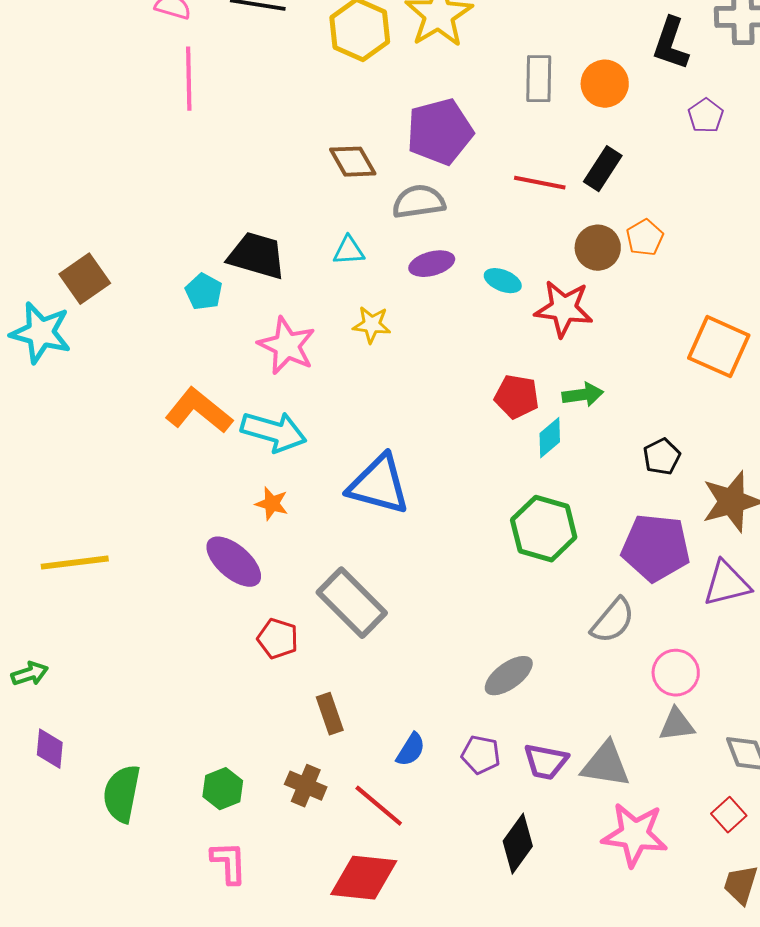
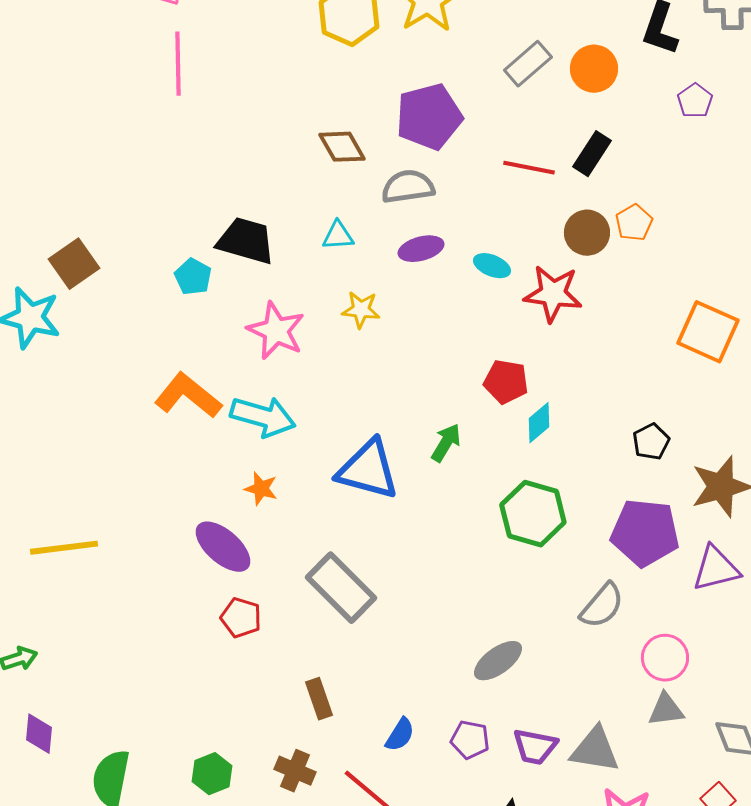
gray rectangle: (539, 79) -> (528, 64), turned 48
green arrow: (583, 395) -> (446, 443), moved, turned -51
red pentagon: (278, 639) -> (241, 618), moved

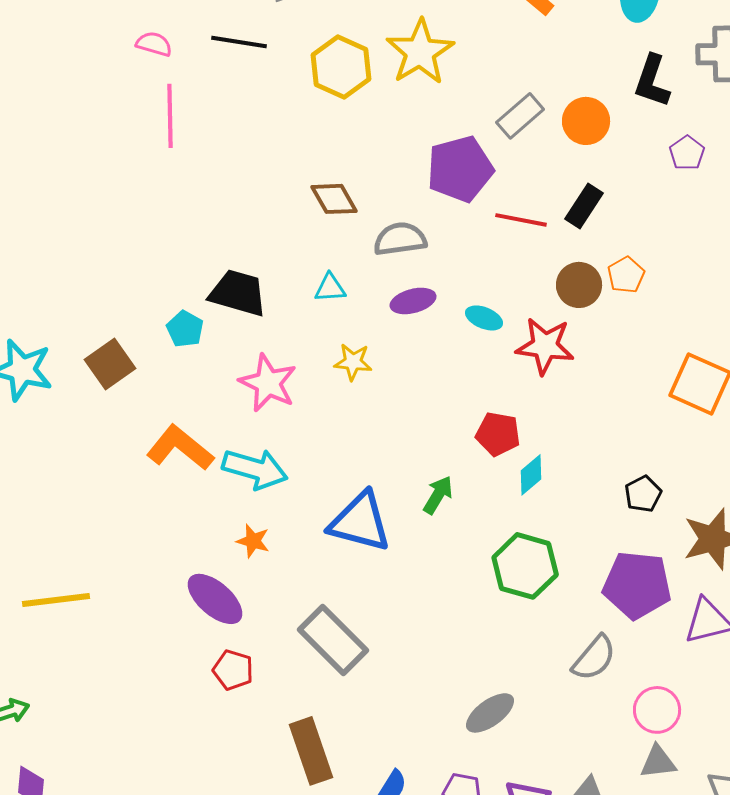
purple pentagon: (429, 117) -> (460, 169), moved
brown square: (74, 264) -> (110, 364), moved
brown rectangle: (319, 699) -> (311, 751), size x1.6

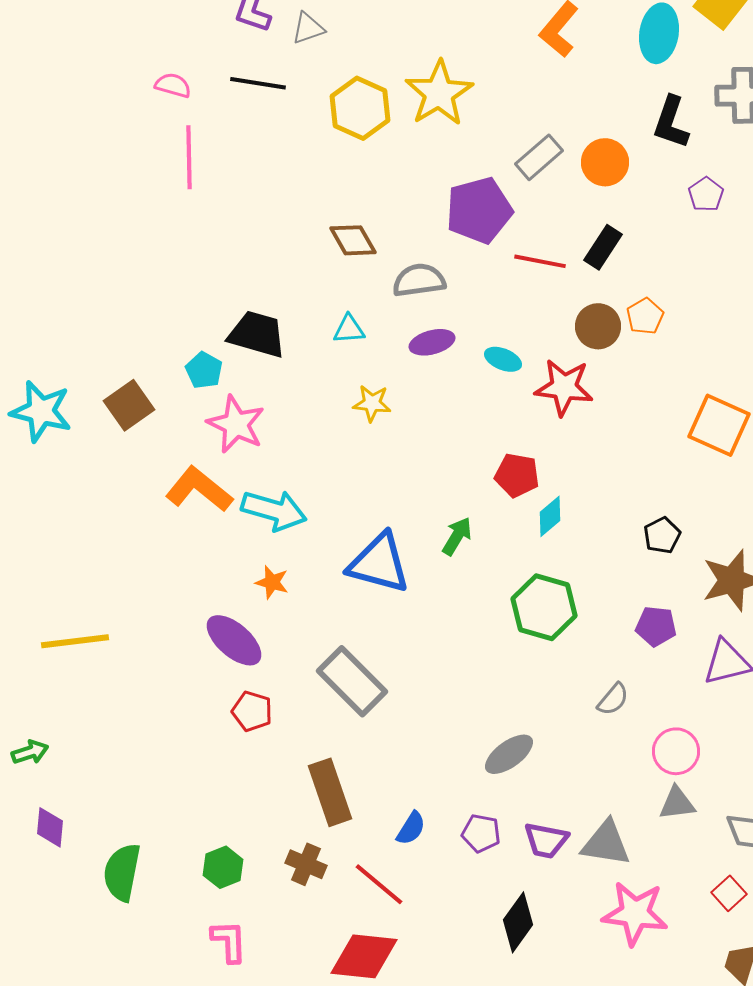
pink star: (268, 383) -> (236, 424), moved
purple pentagon: (637, 585) -> (656, 626), size x0.6
gray semicircle: (594, 658) -> (613, 699), size x0.7

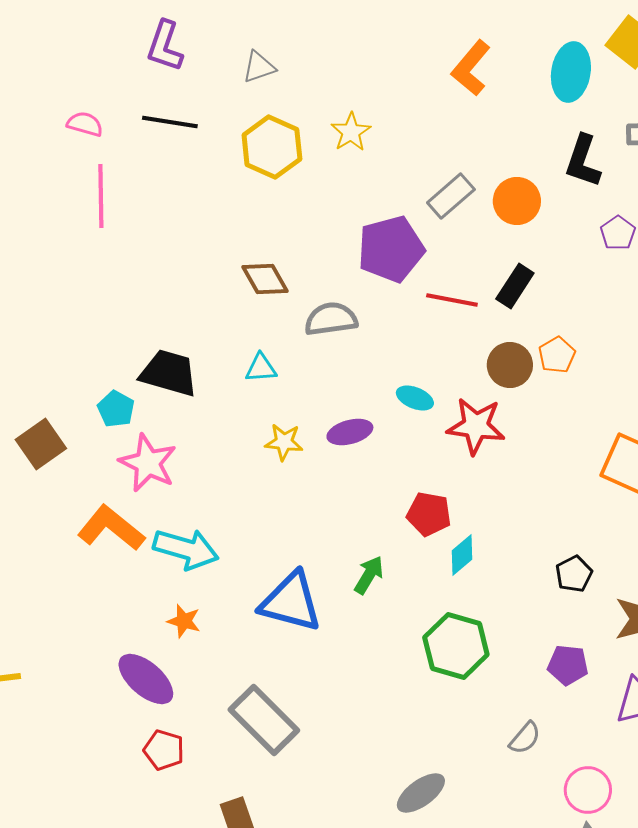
gray triangle: (308, 28) -> (259, 67), moved
yellow star: (439, 93) -> (351, 132), size x0.6
purple ellipse: (432, 342) -> (350, 432), moved

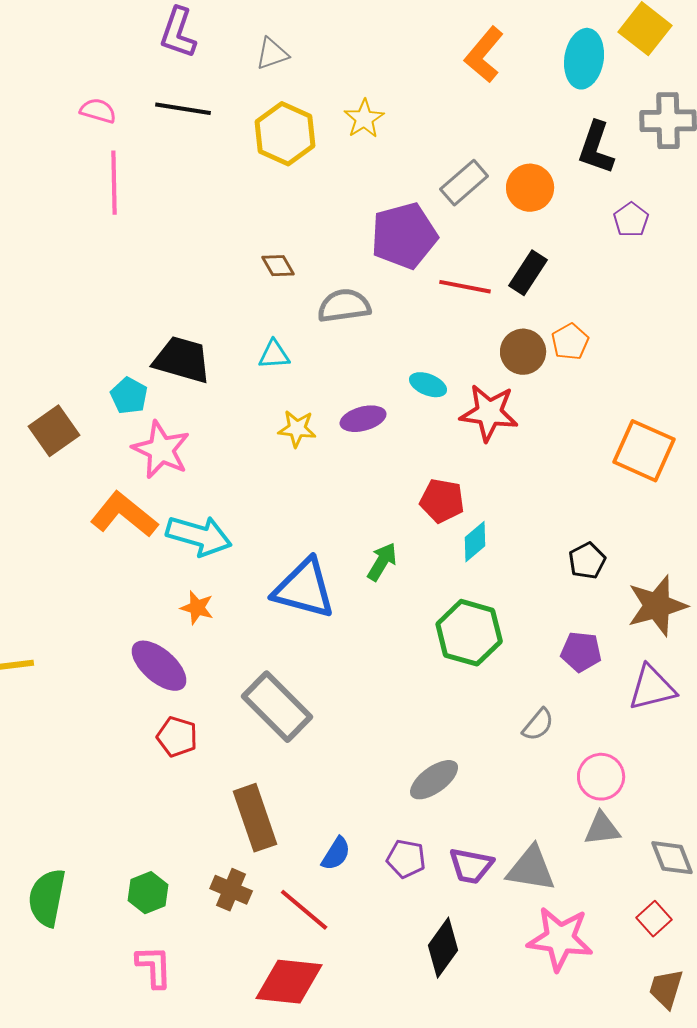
brown diamond: (265, 279) -> (278, 266), size x0.7

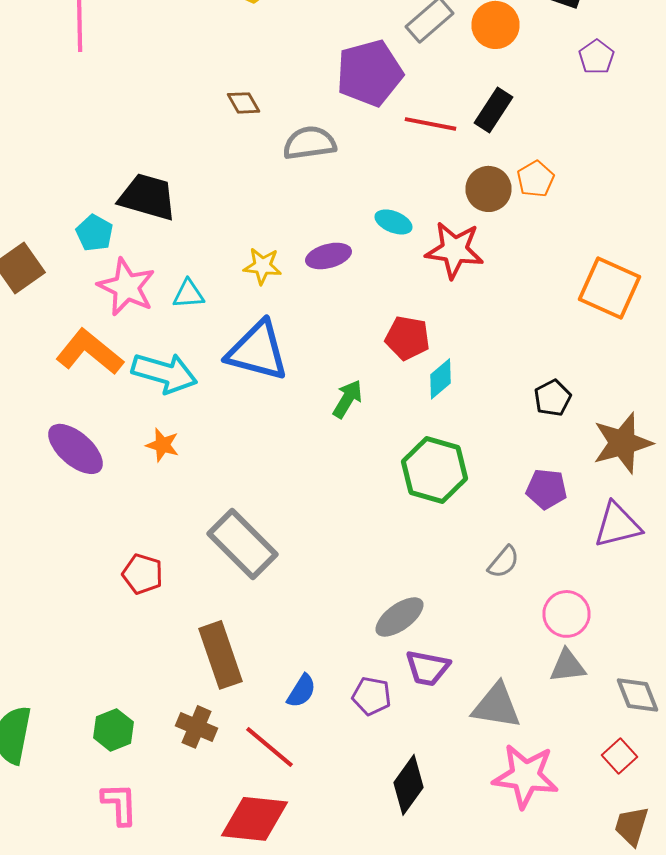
cyan triangle: (274, 355) -> (188, 294), moved
blue triangle: (304, 589) -> (258, 351), moved
purple ellipse: (159, 666) -> (76, 449), moved
purple trapezoid: (471, 866) -> (428, 668), moved

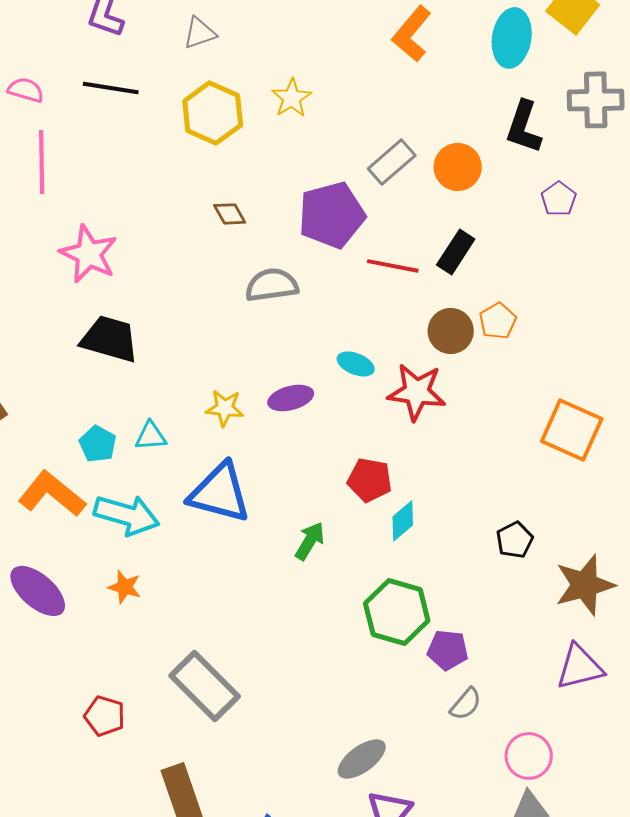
brown diamond: (244, 103) -> (230, 214), moved
cyan pentagon: (94, 233) -> (98, 444), moved
pink star: (126, 287) -> (89, 254), moved
purple pentagon: (546, 489) -> (448, 650), moved

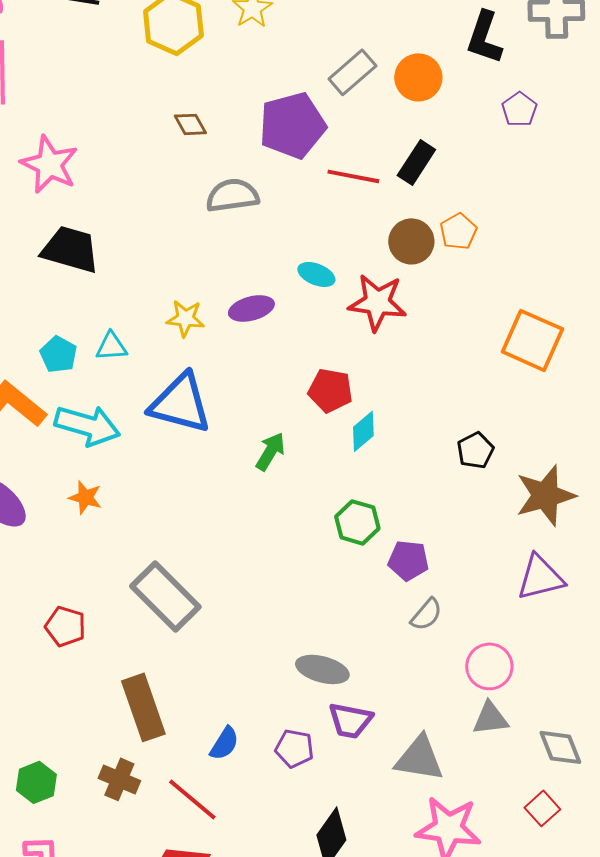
green hexagon: (397, 612) -> (357, 522), size x0.7
gray ellipse: (362, 759) -> (322, 669), turned 51

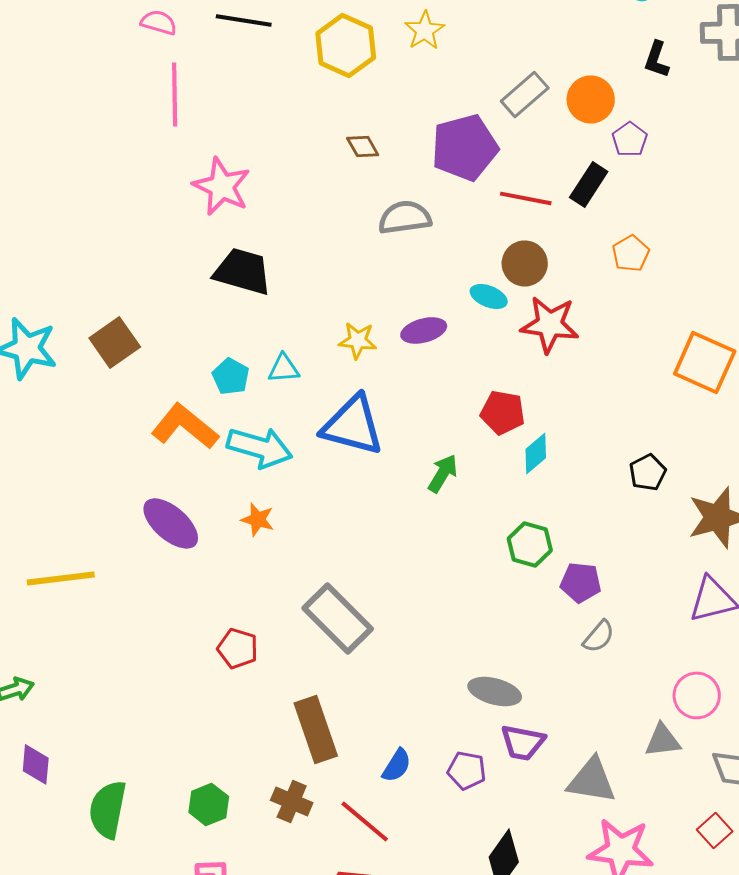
black L-shape: (484, 37) -> (657, 59), size x0.7
purple pentagon: (519, 109) -> (630, 139), moved
brown circle: (411, 241) -> (525, 263), moved
pink circle: (489, 666) -> (697, 695), moved

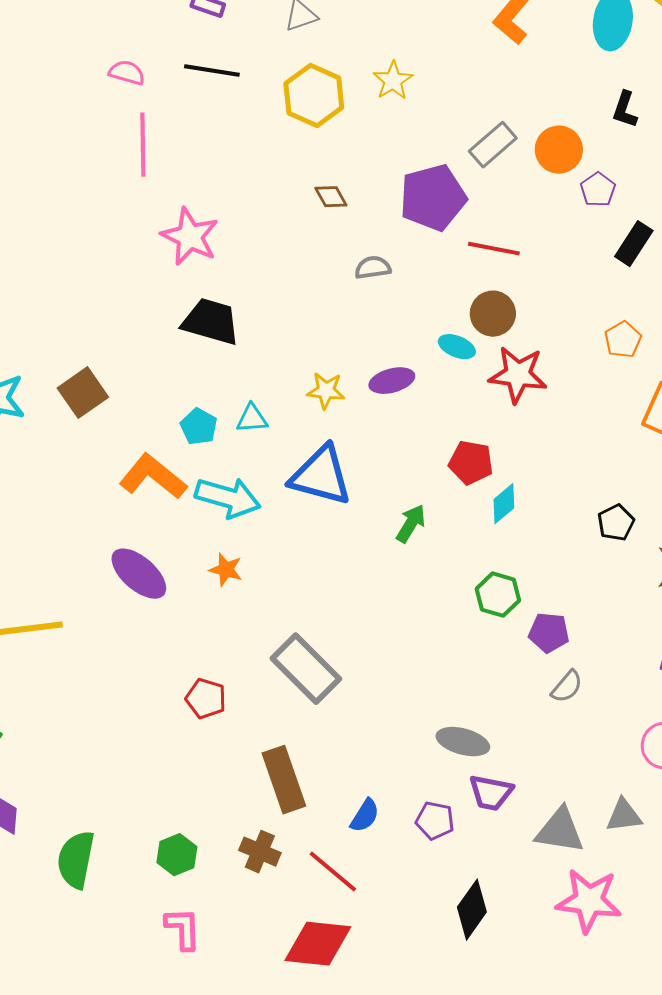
black rectangle: (589, 184) -> (634, 244), moved
gray semicircle: (405, 217) -> (373, 268), size x0.7
orange pentagon: (631, 253) -> (623, 340), moved
gray triangle: (663, 740) -> (624, 816), moved

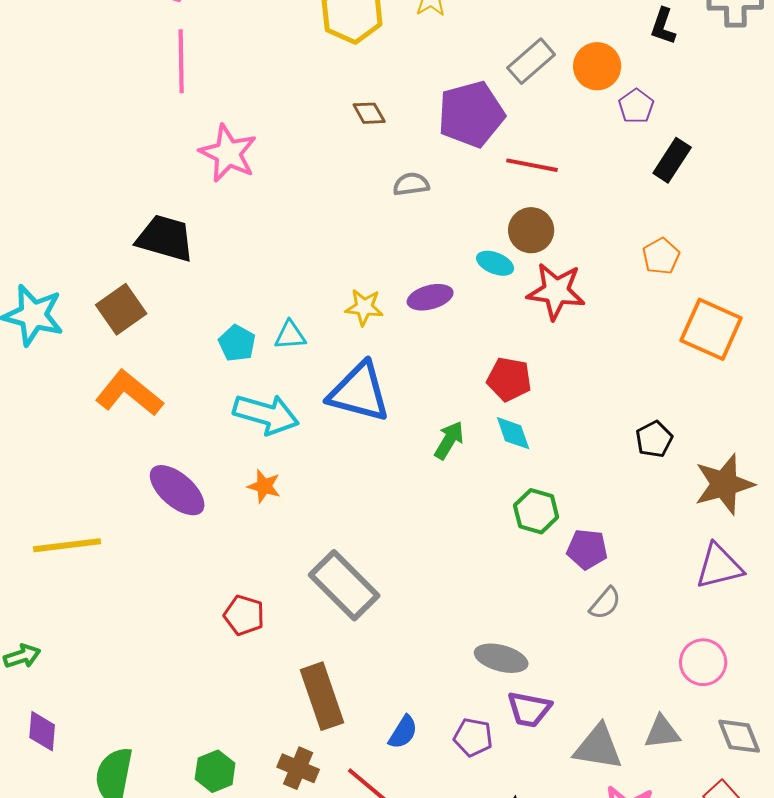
black trapezoid: (211, 322) -> (165, 238), moved
orange L-shape: (153, 477) -> (129, 393), moved
cyan diamond: (504, 504) -> (513, 433), moved, turned -69

